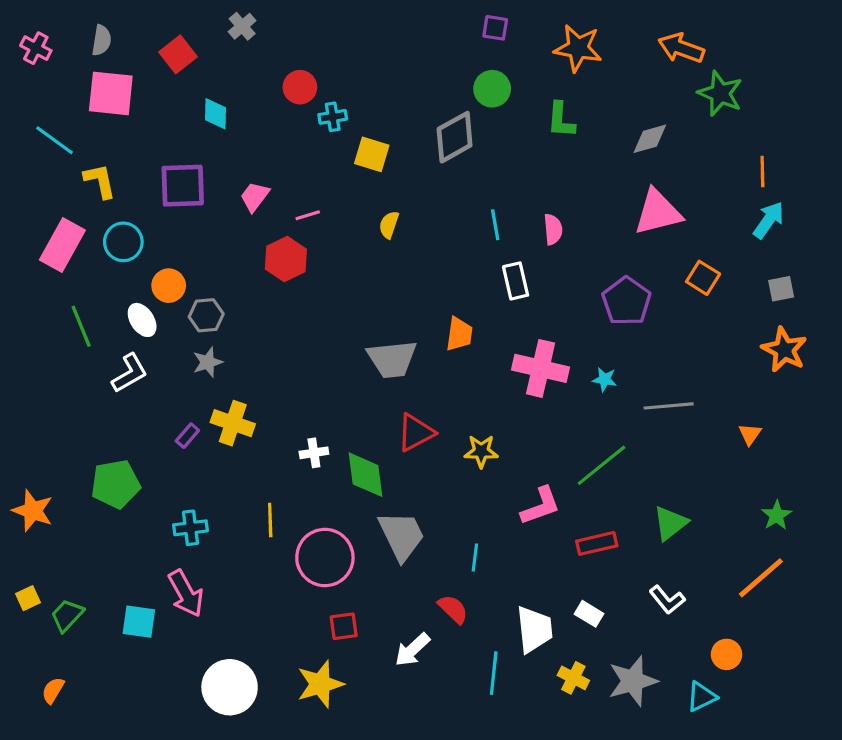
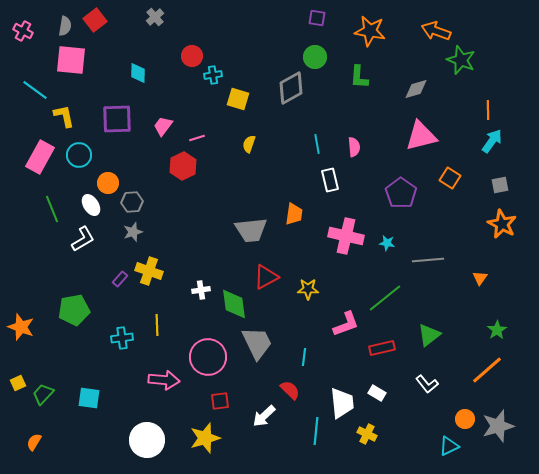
red square: (178, 54) -> (95, 20), moved
yellow line: (270, 520) -> (157, 325), moved
pink arrow: (186, 593) -> (164, 380), moved, turned -56
gray star: (633, 681) -> (498, 426), moved

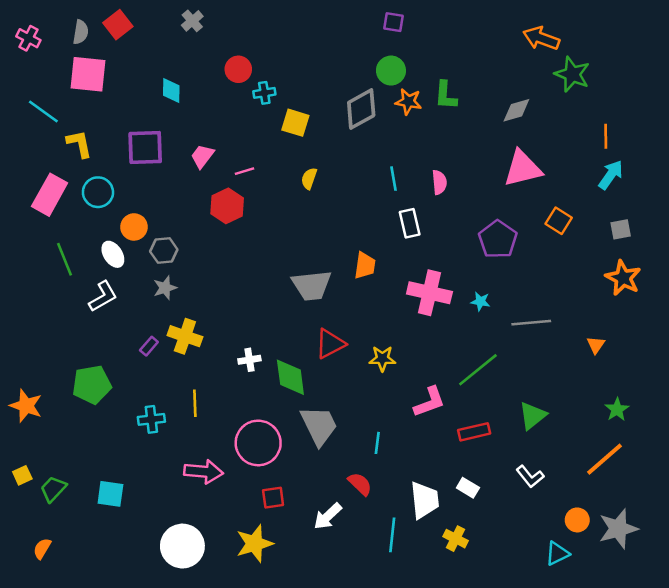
orange star: (370, 31) -> (408, 102), moved, size x0.7

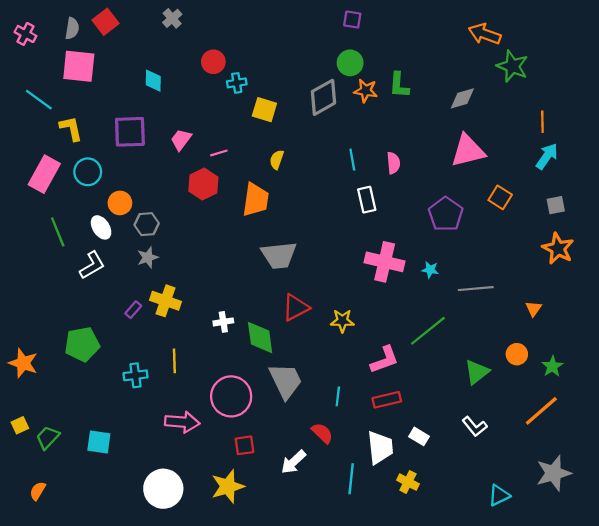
orange trapezoid: (365, 265) -> (256, 200), moved, size x1.4
red rectangle: (474, 432) -> (387, 400), moved
orange circle: (577, 520) -> (517, 354), moved

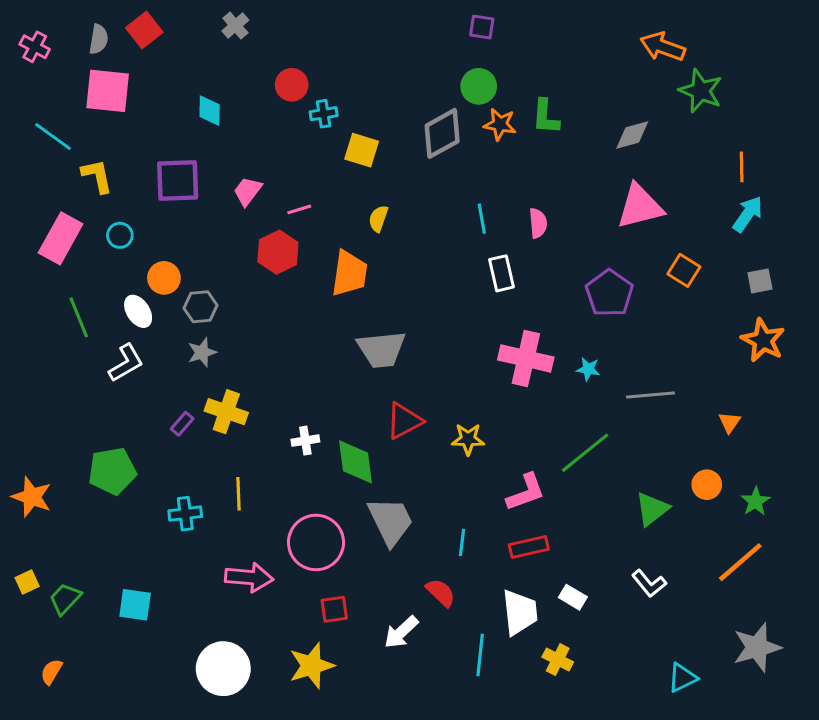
cyan circle: (88, 172) -> (120, 235), size x0.7

